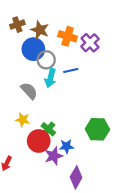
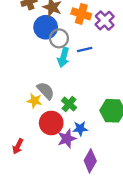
gray semicircle: (29, 91) -> (46, 91), moved
green cross: (48, 129) -> (69, 104), moved

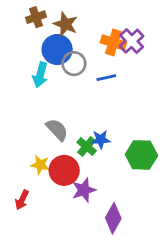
orange cross: (81, 14) -> (113, 42), moved
cyan arrow: (63, 57) -> (40, 75), moved
yellow star: (35, 101) -> (40, 165), moved
blue star: (80, 129) -> (101, 139), moved

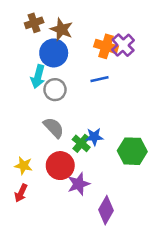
gray circle: (74, 64) -> (55, 90), moved
yellow star: (40, 165) -> (24, 166), moved

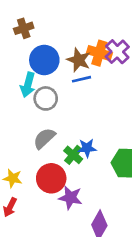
brown star: (62, 29) -> (79, 60), moved
blue line: (100, 79) -> (81, 79), moved
gray semicircle: (54, 128) -> (44, 138), turned -90
purple star: (79, 184) -> (70, 198), turned 30

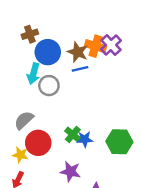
brown cross: (24, 28) -> (30, 34), moved
gray semicircle: (44, 138) -> (24, 120), moved
blue star: (87, 148) -> (85, 139), moved
red circle: (51, 178) -> (38, 143), moved

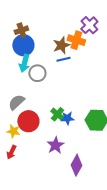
purple cross: (111, 45) -> (89, 25), moved
blue circle: (48, 52) -> (23, 45), moved
brown star: (78, 52) -> (61, 45), turned 30
purple star: (70, 172) -> (55, 145), turned 30

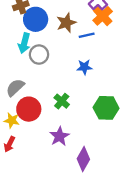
orange cross: (76, 40) -> (103, 16), moved, turned 30
blue circle: (23, 45) -> (36, 19), moved
blue line: (63, 59) -> (87, 35), moved
blue star: (67, 118) -> (84, 67), moved

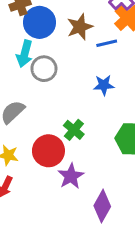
red circle: (29, 109) -> (48, 151), moved

